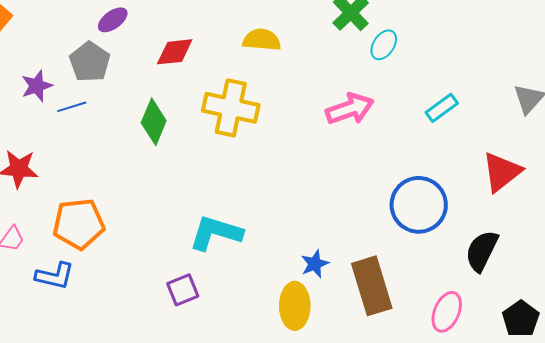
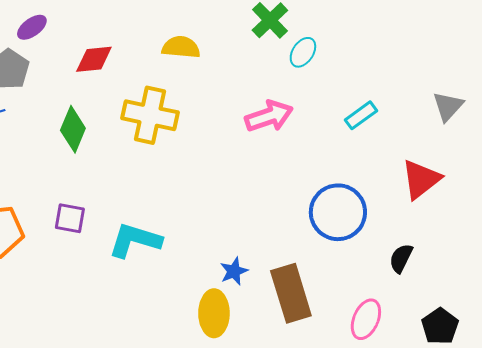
black semicircle: (482, 251) -> (401, 258), size x0.7
purple square: (183, 290) -> (70, 218), moved, turned 32

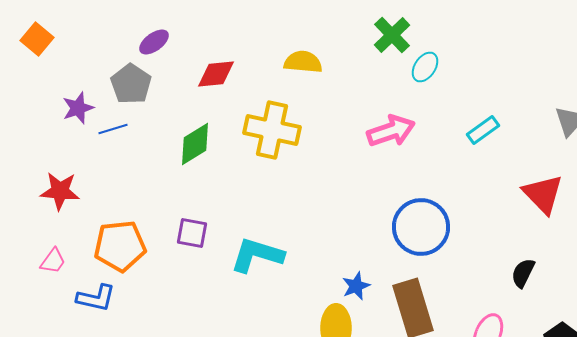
green diamond: (73, 129) -> (195, 144), turned 36
red triangle: (421, 179) -> (543, 194), turned -36
blue circle: (338, 212) -> (421, 227), moved

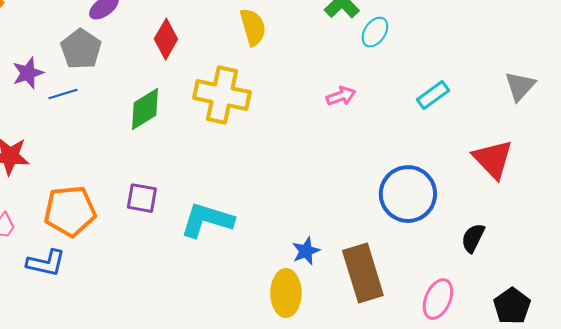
yellow semicircle: (303, 62) -> (253, 27), turned 69
red diamond: (216, 74) -> (166, 39), turned -54
pink arrow: (391, 131) -> (341, 96), size x0.6
blue circle: (421, 227) -> (408, 194), moved

